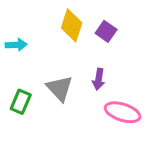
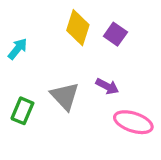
cyan arrow: (16, 45) -> (18, 49), turned -48
purple arrow: (99, 79) -> (107, 86), turned -72

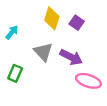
purple arrow: (107, 86) -> (71, 57), size x1.5
gray triangle: (65, 96) -> (43, 52), moved

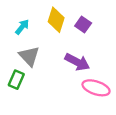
cyan arrow: (12, 32) -> (22, 27), moved
gray triangle: (43, 52) -> (29, 56), moved

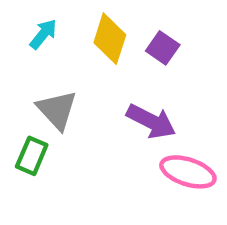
cyan arrow: (22, 27) -> (43, 34), moved

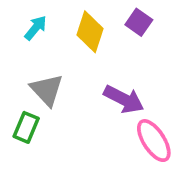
purple square: (163, 48) -> (139, 22), moved
pink ellipse: (188, 172) -> (154, 141), turned 39

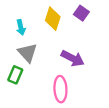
cyan arrow: (36, 28) -> (21, 27), moved, turned 128
pink ellipse: (154, 141) -> (60, 89), moved, turned 30

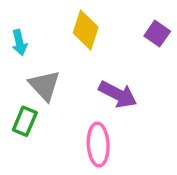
purple square: (81, 13) -> (157, 34), moved
cyan arrow: (21, 27) -> (19, 43), moved

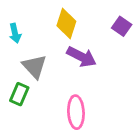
purple arrow: (118, 94) -> (82, 57), moved

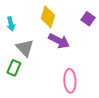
pink ellipse: (76, 112) -> (70, 81), moved

